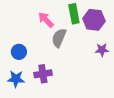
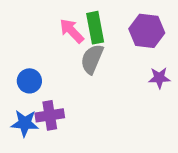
green rectangle: (74, 14) -> (95, 28), moved
purple cross: (43, 74) -> (50, 115), moved

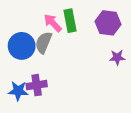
gray semicircle: (92, 59) -> (44, 42), moved
blue circle: (29, 81) -> (22, 46), moved, size x1.5

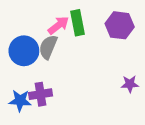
pink arrow: (53, 23) -> (58, 25), turned 96
purple star: (117, 57) -> (130, 84), moved

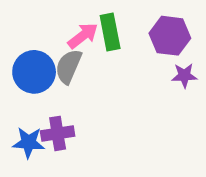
purple star: (130, 84) -> (184, 76), moved

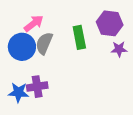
green rectangle: (110, 32) -> (79, 37), moved
pink arrow: (83, 36) -> (34, 23), moved

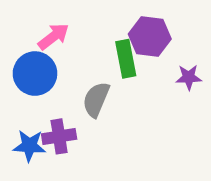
purple hexagon: (110, 23) -> (150, 36), moved
gray semicircle: (44, 43) -> (96, 99), moved

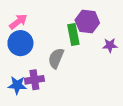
pink arrow: (54, 36) -> (18, 22), moved

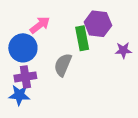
pink arrow: (18, 22) -> (40, 25), moved
purple cross: (34, 80) -> (25, 77), moved

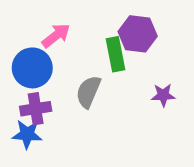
purple star: (123, 50) -> (163, 95), moved

